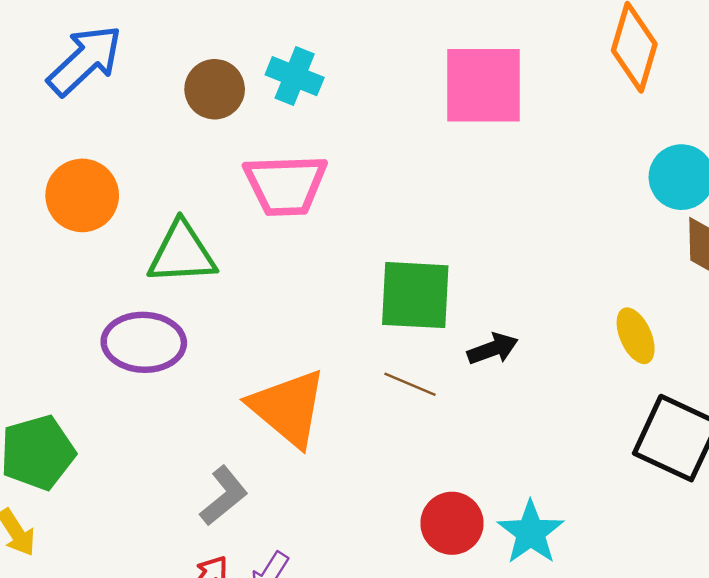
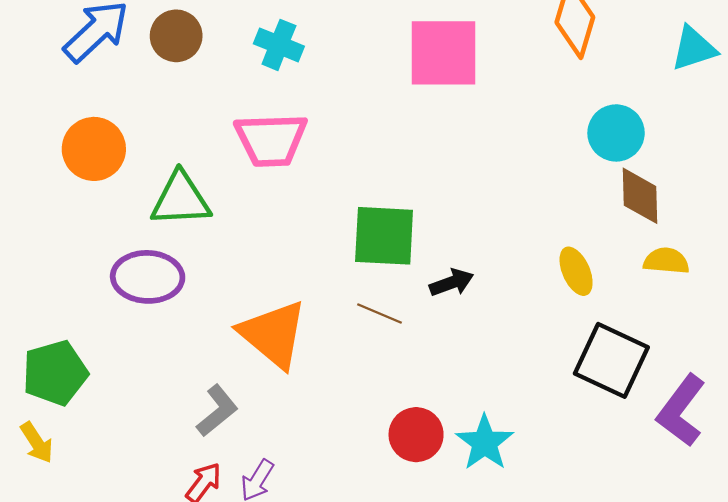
brown circle: (215, 89) -> (176, 36), moved

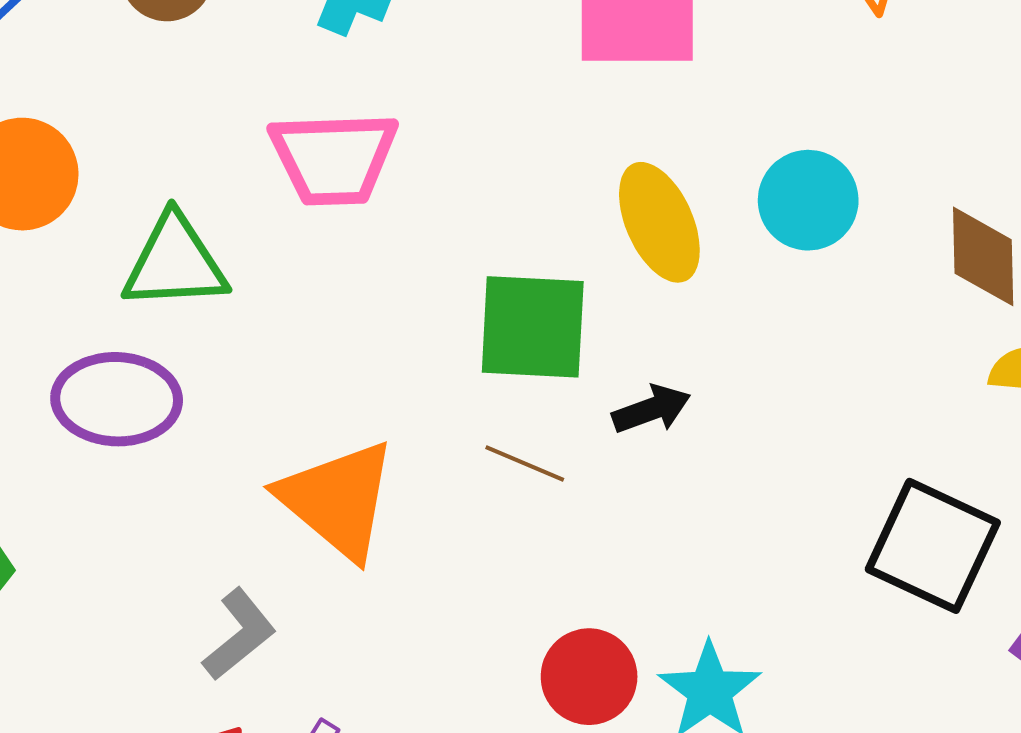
cyan circle: (616, 133) -> (808, 200), moved
yellow ellipse: (576, 271) -> (659, 222), moved, size x1.4

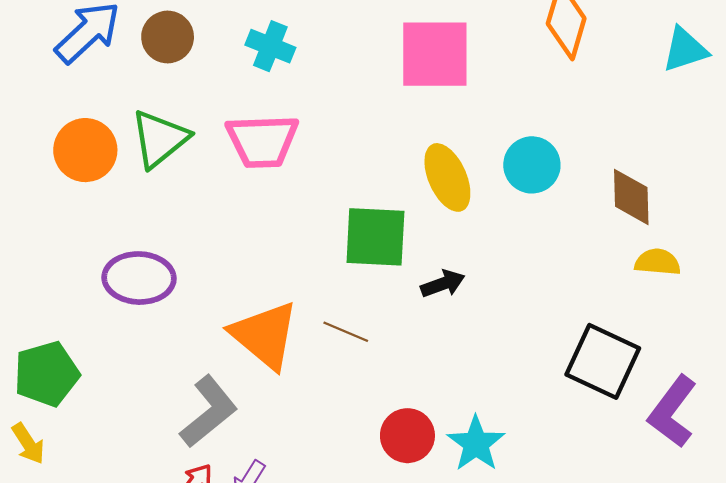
green triangle: (175, 263) -> (160, 139), moved, turned -36
brown line: (525, 464) -> (346, 332), moved
gray L-shape: (239, 634) -> (209, 412), size x1.4

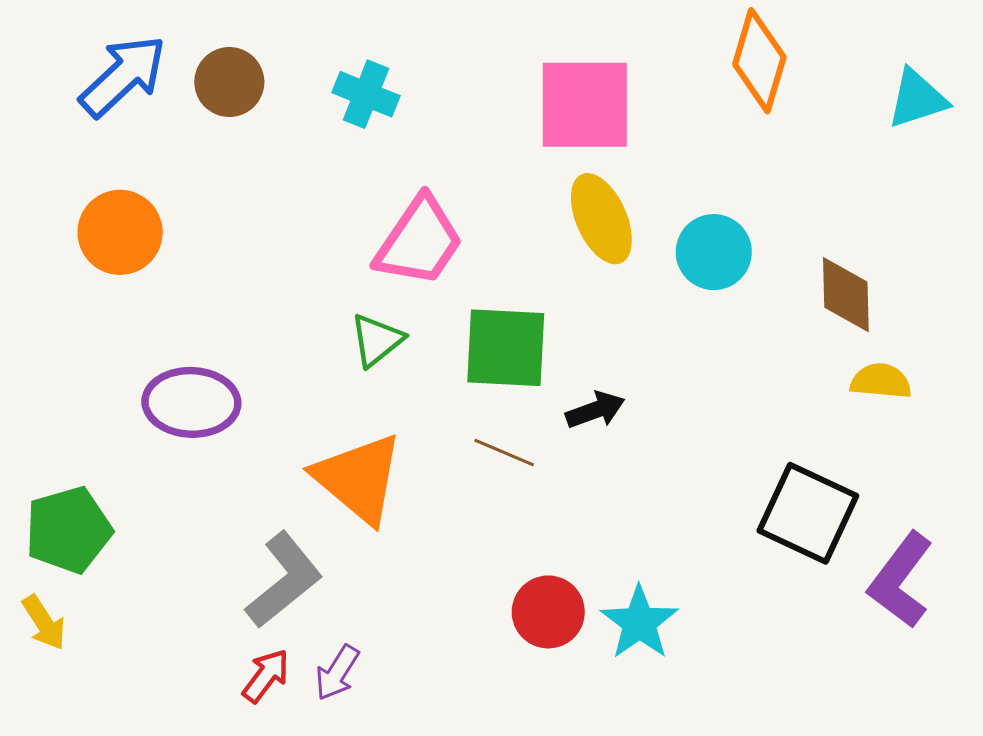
green triangle: (160, 139) -> (377, 340), moved, size x0.7
pink trapezoid: (262, 141) -> (419, 241), moved, turned -54
yellow ellipse: (447, 177) -> (601, 219), moved
brown line: (346, 332) -> (504, 453), moved

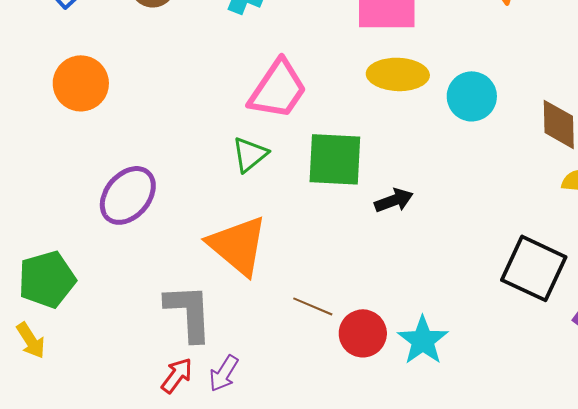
yellow ellipse: (601, 219) -> (398, 74), turned -64
purple ellipse: (191, 402) -> (128, 195), turned -52
brown line: (504, 453) -> (313, 306), moved
gray L-shape: (284, 580) -> (189, 312), turned -54

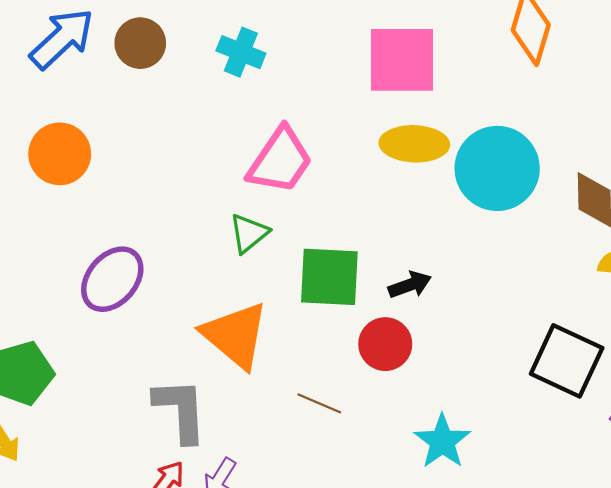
cyan circle: (472, 96) -> (497, 168), size x1.5
green square: (335, 159) -> (329, 277), moved
red circle: (363, 333) -> (385, 344), moved

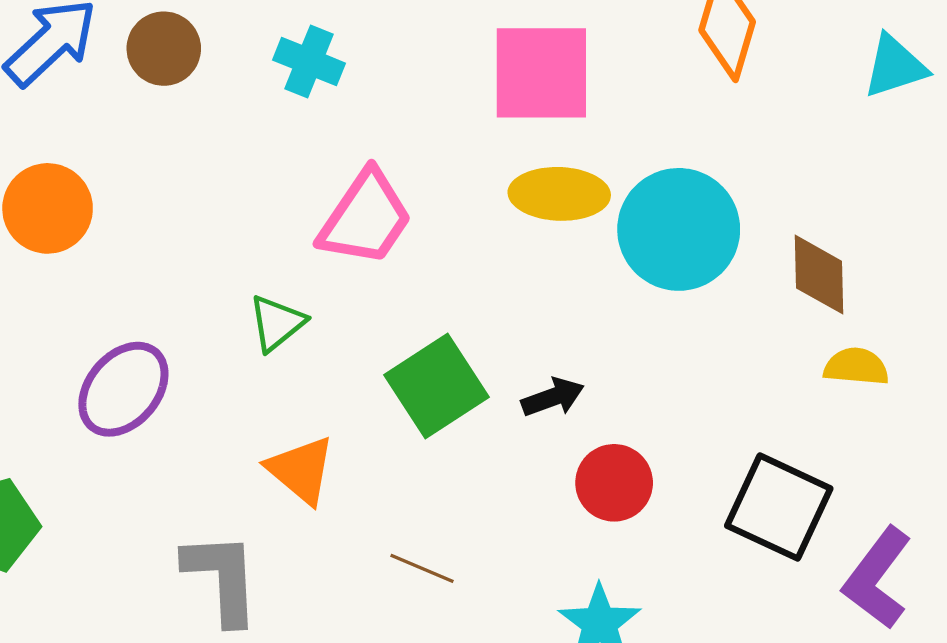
green triangle: (249, 233) -> (277, 323), moved
green square: (329, 277) -> (437, 386), turned -36
orange triangle: (235, 335) -> (301, 470), size x0.7
red circle: (385, 344) -> (614, 483), moved

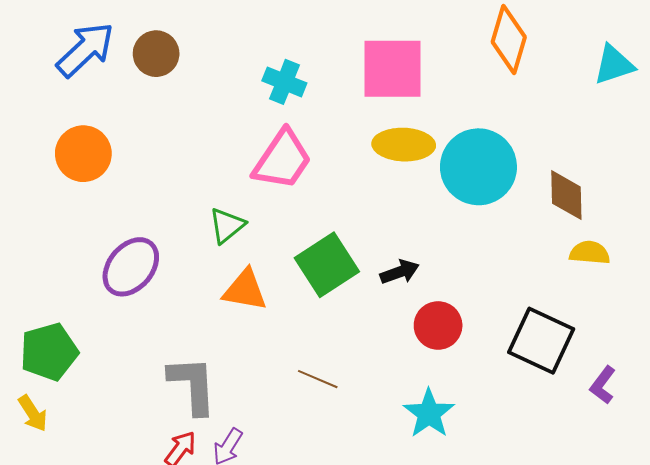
cyan cross: (309, 62) -> (284, 82), moved
orange triangle: (301, 470) -> (245, 290), moved, turned -30
purple L-shape: (877, 578) -> (603, 385), size x0.6

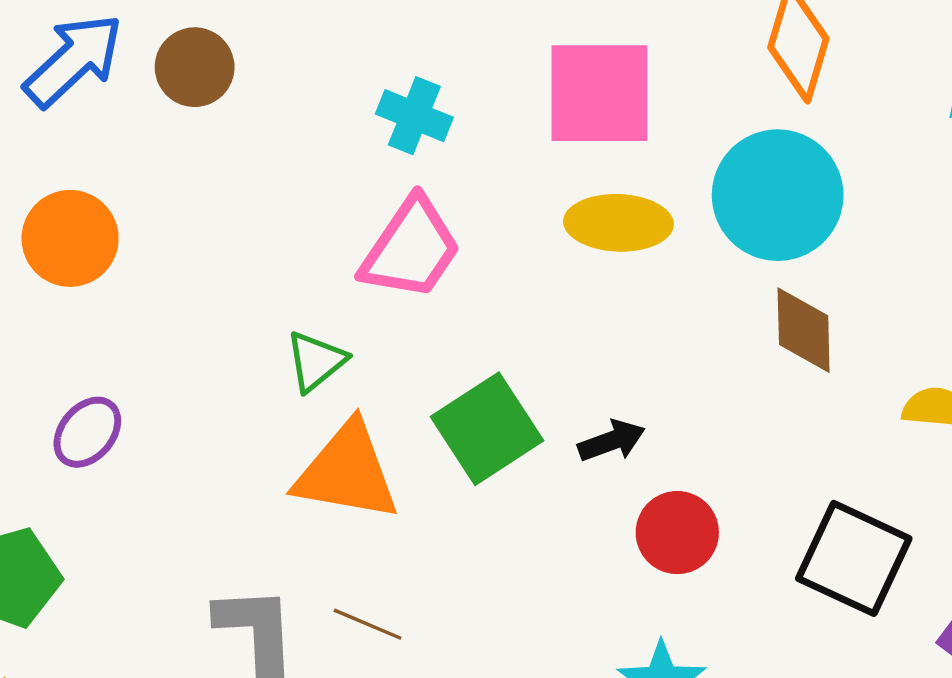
cyan circle: (478, 167) -> (778, 195), moved
brown diamond: (566, 195) -> (804, 330), moved
purple ellipse: (131, 267) -> (87, 432), moved, size x0.7
orange triangle: (245, 290) -> (347, 472), size x1.4
brown line: (318, 379) -> (368, 624), moved

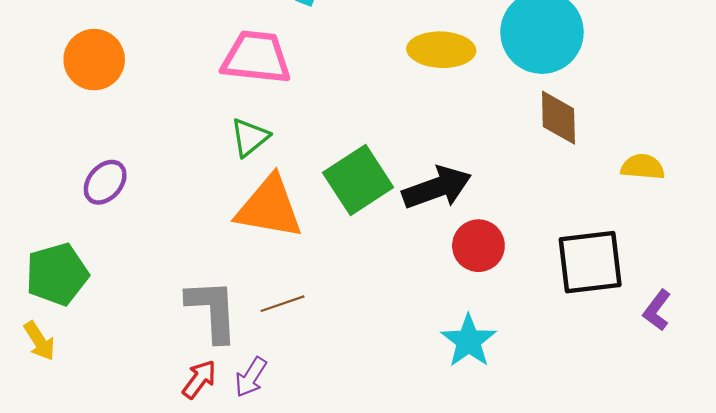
pink trapezoid: (411, 249) -> (256, 57), moved, turned -118
black arrow: (612, 441) -> (437, 188), size x1.6
black square: (854, 558) -> (590, 262), turned -32
brown line: (368, 624) -> (282, 304), turned -42

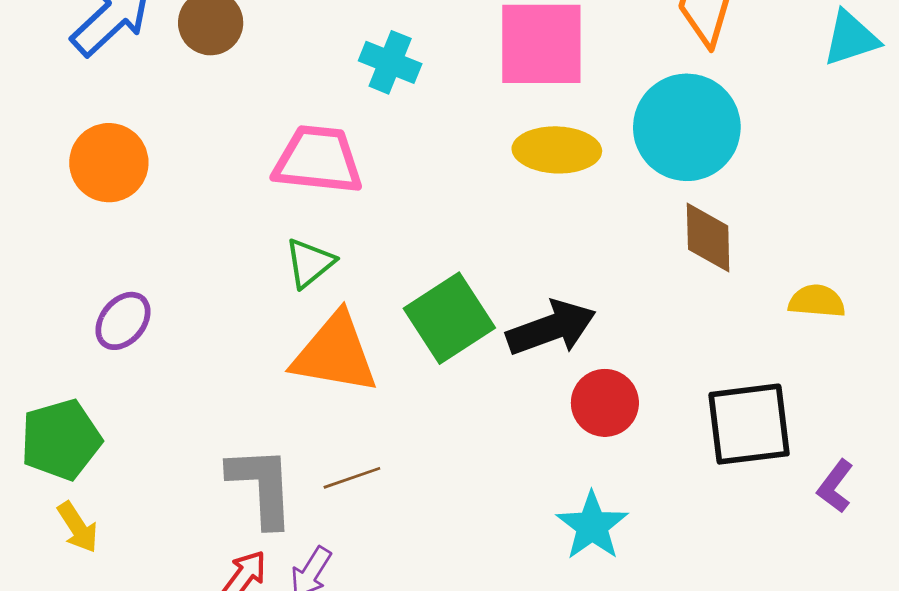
yellow arrow: (39, 341) -> (78, 527), moved

